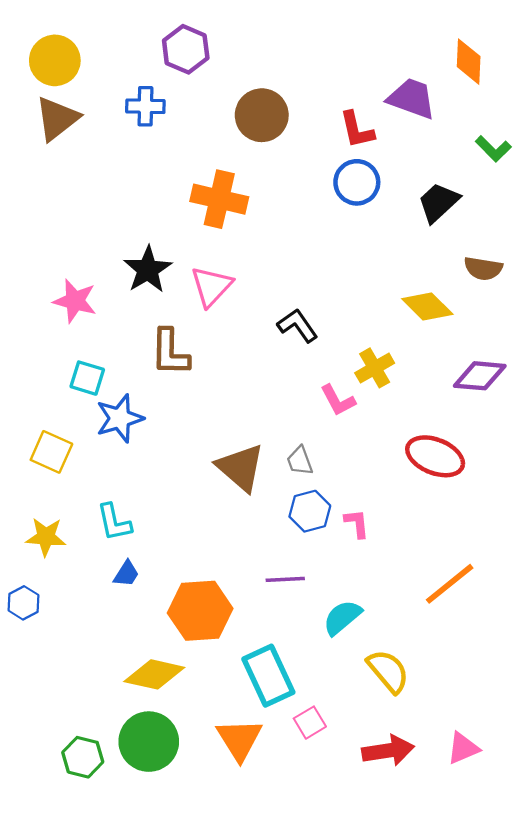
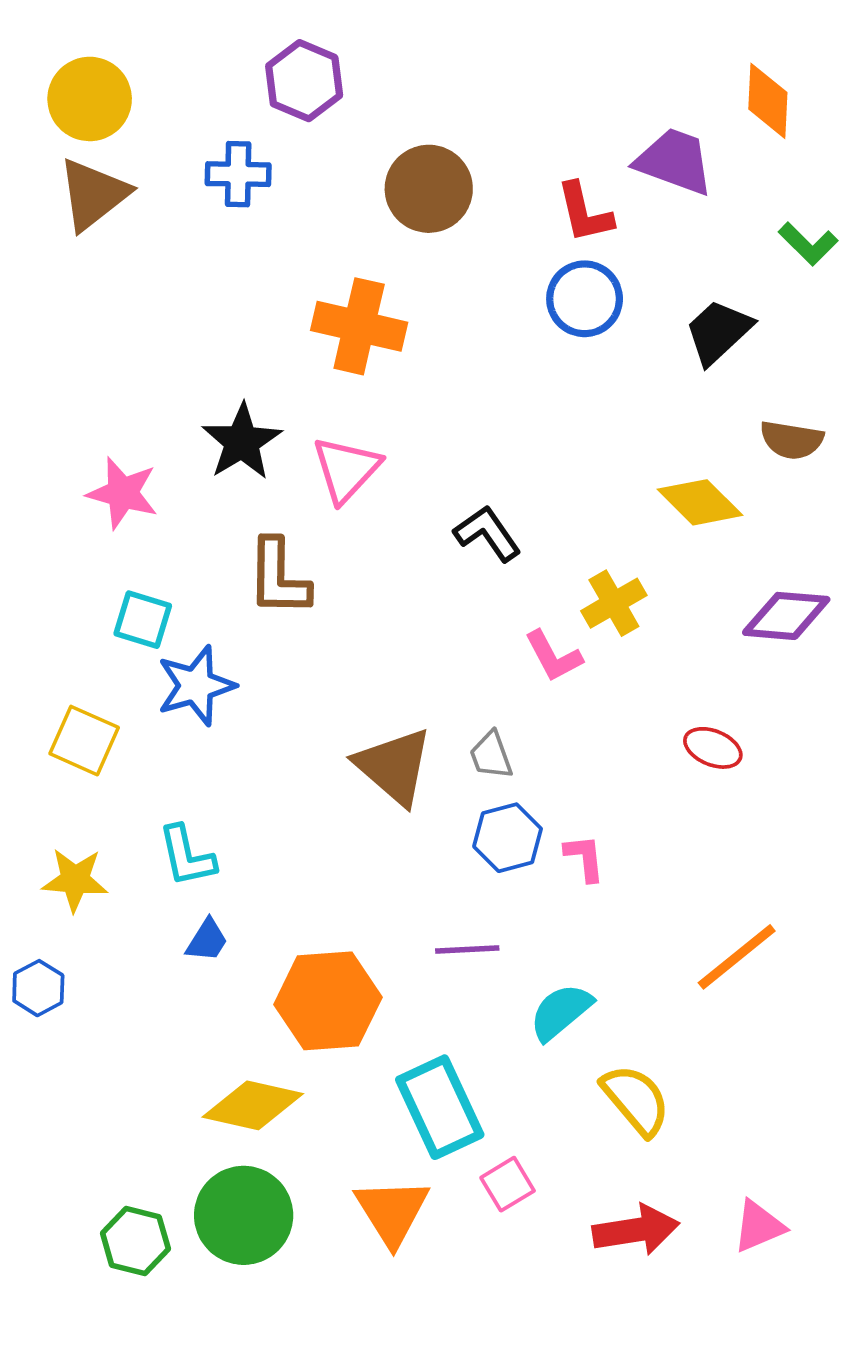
red ellipse: (435, 456) -> (713, 748), size x0.6

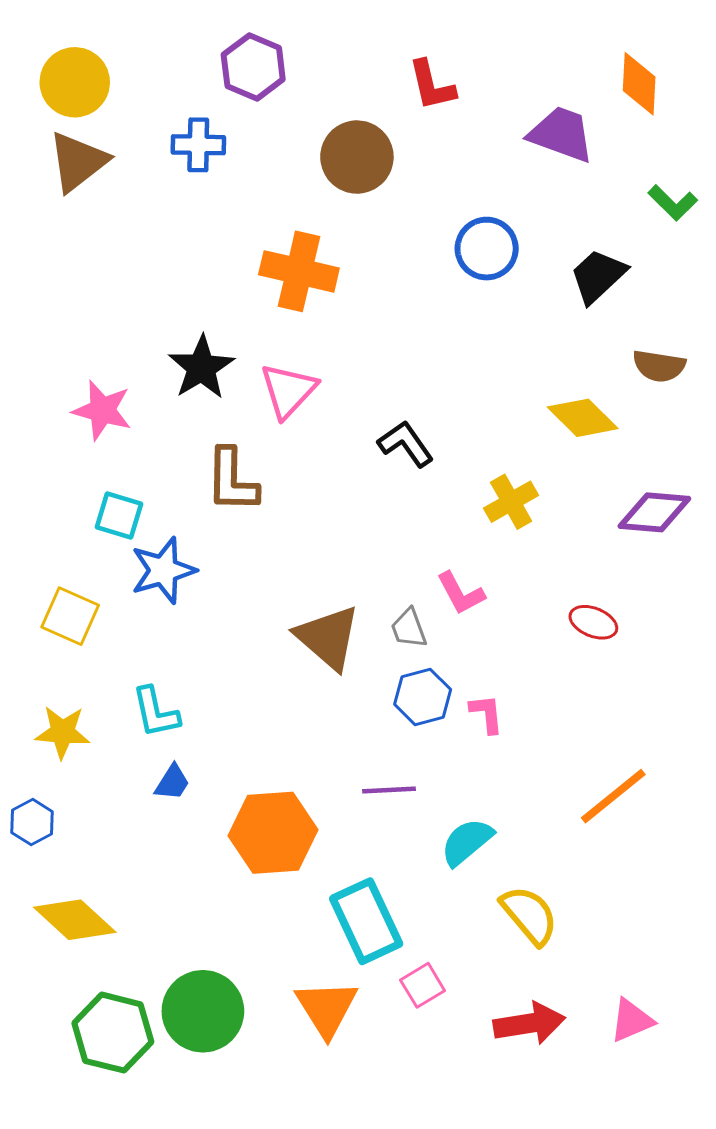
red L-shape: (585, 213) -> (432, 85), moved
pink L-shape: (553, 656) -> (461, 593), moved
yellow diamond: (253, 1105) -> (75, 920), moved, turned 30
green hexagon: (135, 1241) -> (113, 1033), size x1.4

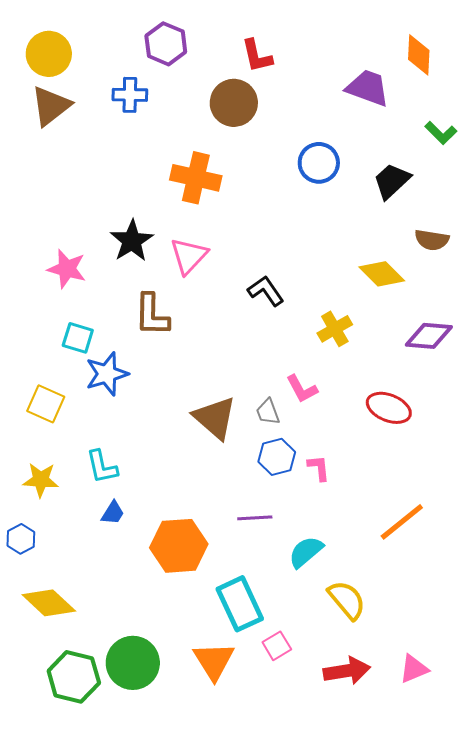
red L-shape: (432, 85) -> (257, 56), moved
red ellipse: (593, 622) -> (389, 408), size x1.4

